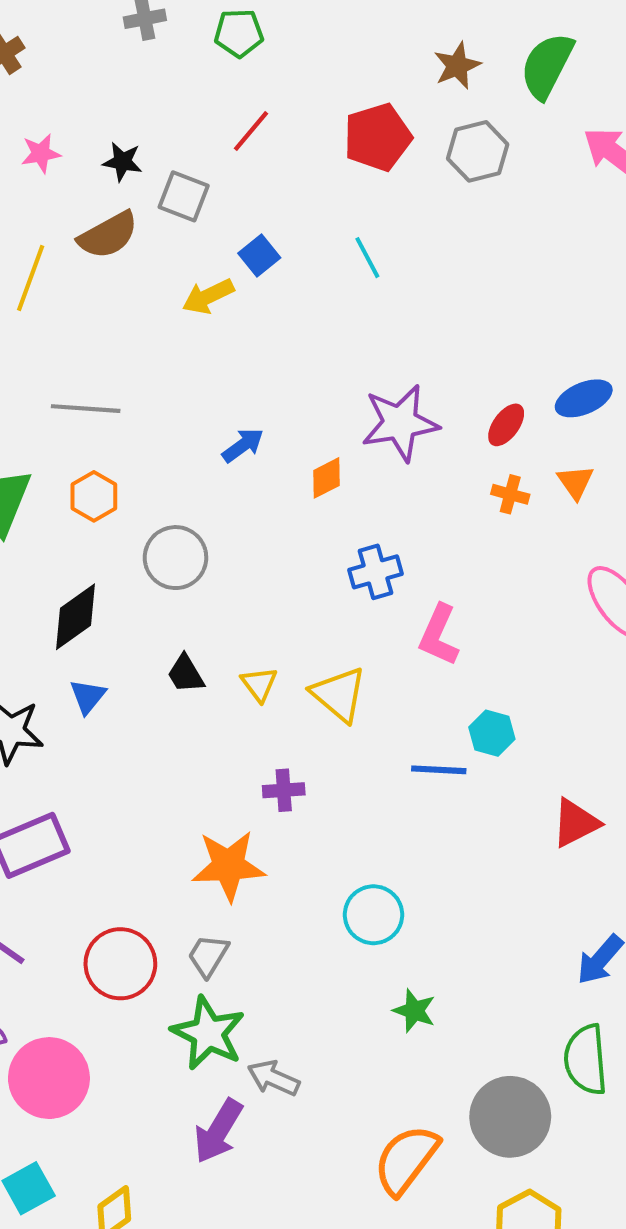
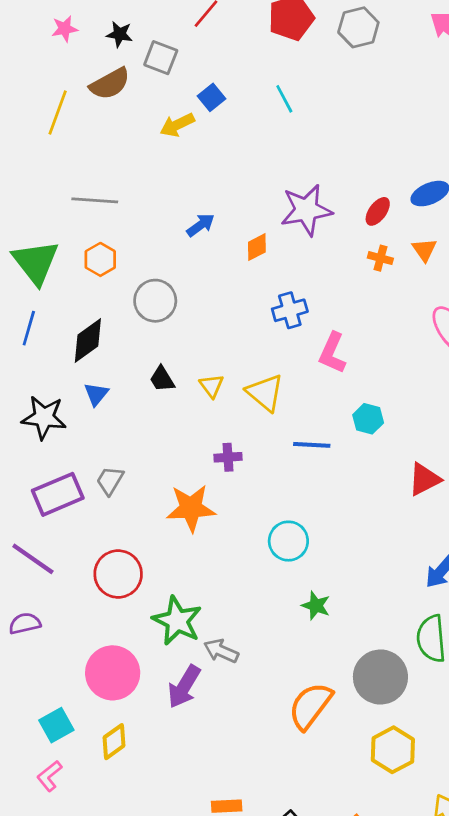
blue line: (439, 770) -> (312, 445), moved
gray trapezoid: (208, 956) -> (110, 481), moved
pink circle: (49, 1078) -> (113, 673), moved

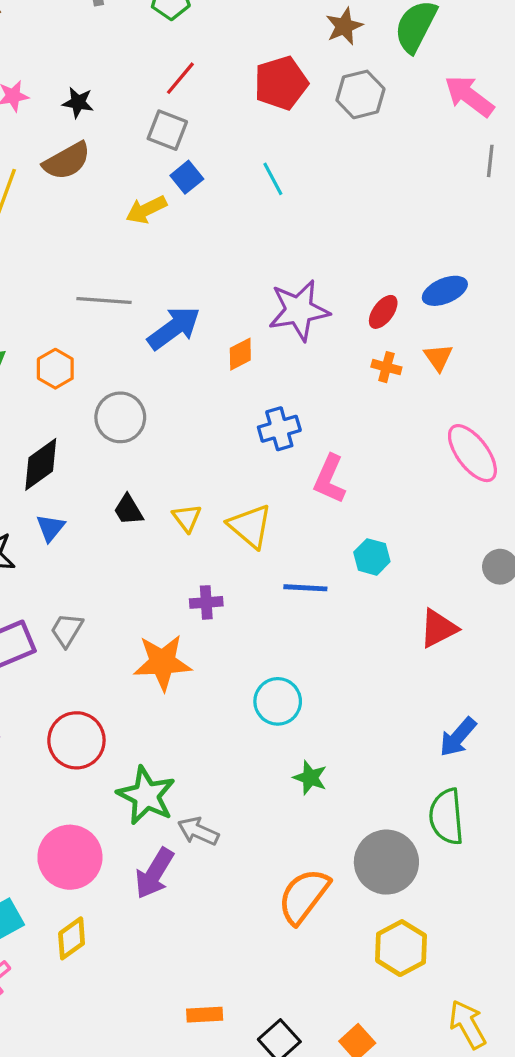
gray square: (161, 58) -> (167, 130), moved
gray line: (95, 200) -> (104, 301), moved
blue arrow: (201, 225) -> (174, 328), size x1.6

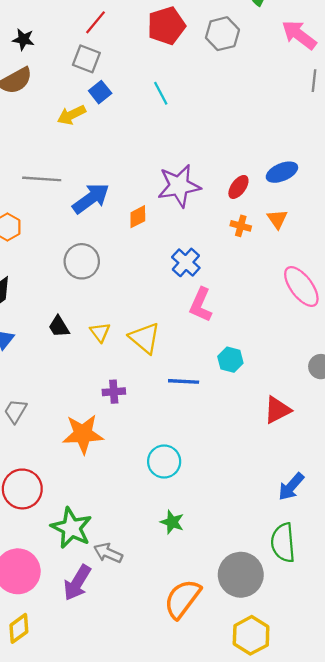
gray circle: (120, 417) -> (82, 261), moved
blue cross: (279, 429) -> (186, 262), moved, turned -32
green star: (310, 778) -> (172, 522), moved

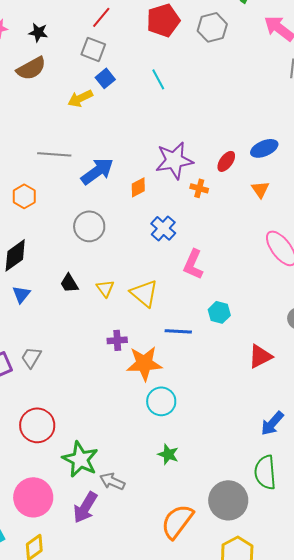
orange cross: (241, 226) -> (199, 188), moved
blue cross: (186, 262) -> (163, 228), moved
orange star: (83, 434) -> (144, 363), moved

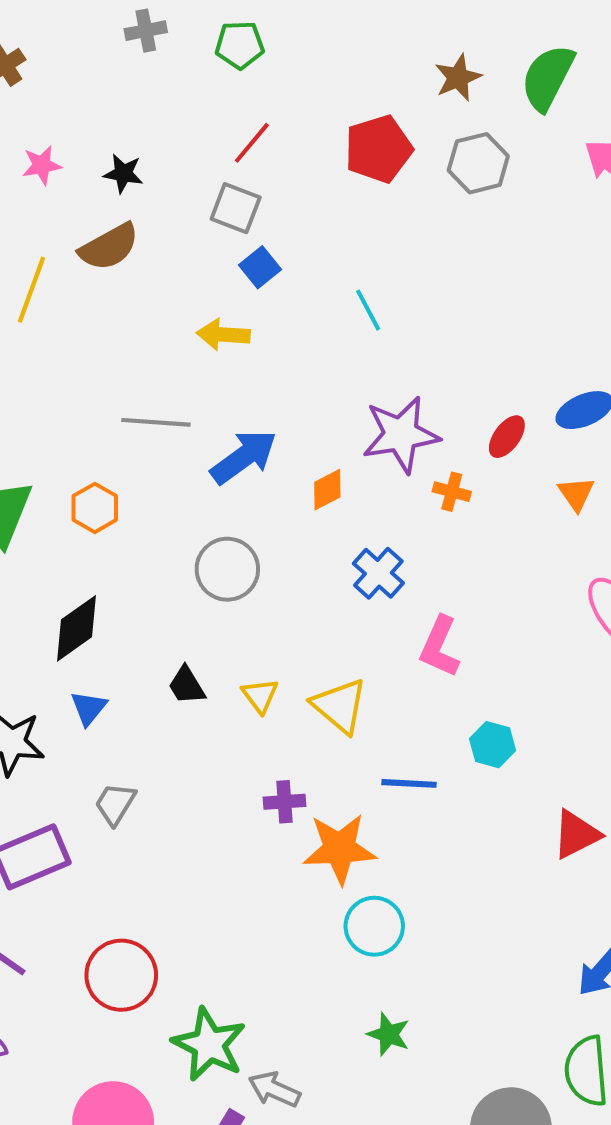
cyan line: (158, 79) -> (368, 310), moved
yellow arrow: (80, 98) -> (223, 335), moved, turned 30
gray trapezoid: (31, 357) -> (115, 804), moved

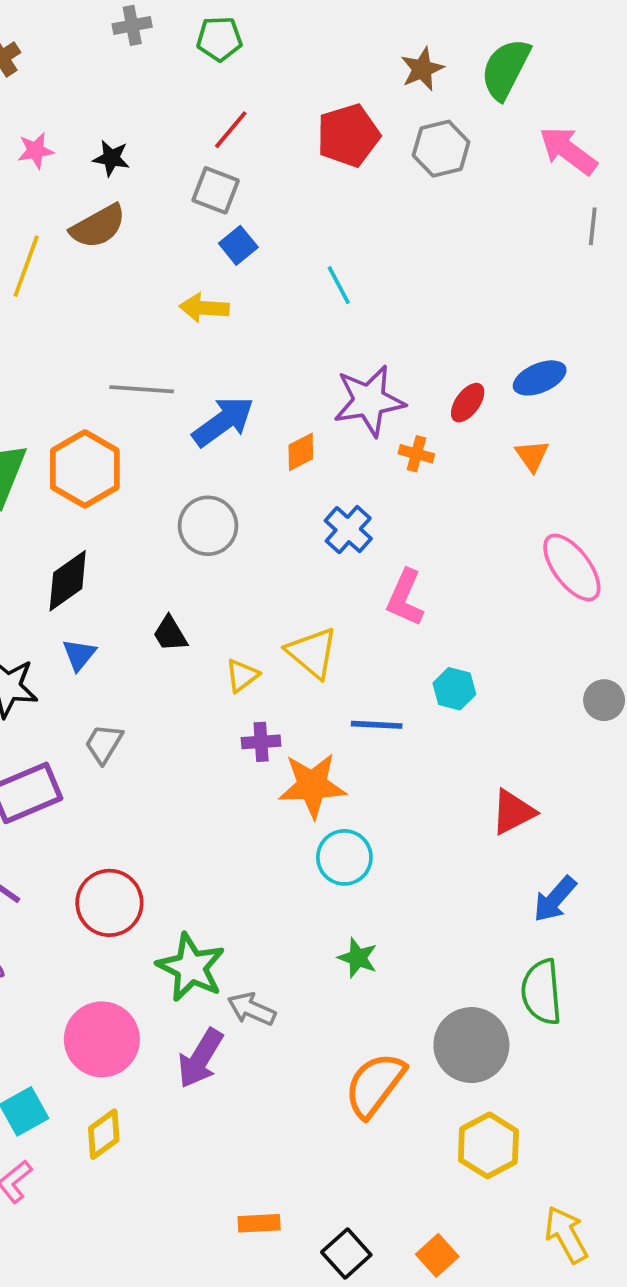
orange hexagon: (95, 508) -> (85, 469), size x1.6
yellow triangle: (260, 696) -> (242, 675), moved, turned 30
red triangle: (576, 834) -> (513, 812), moved

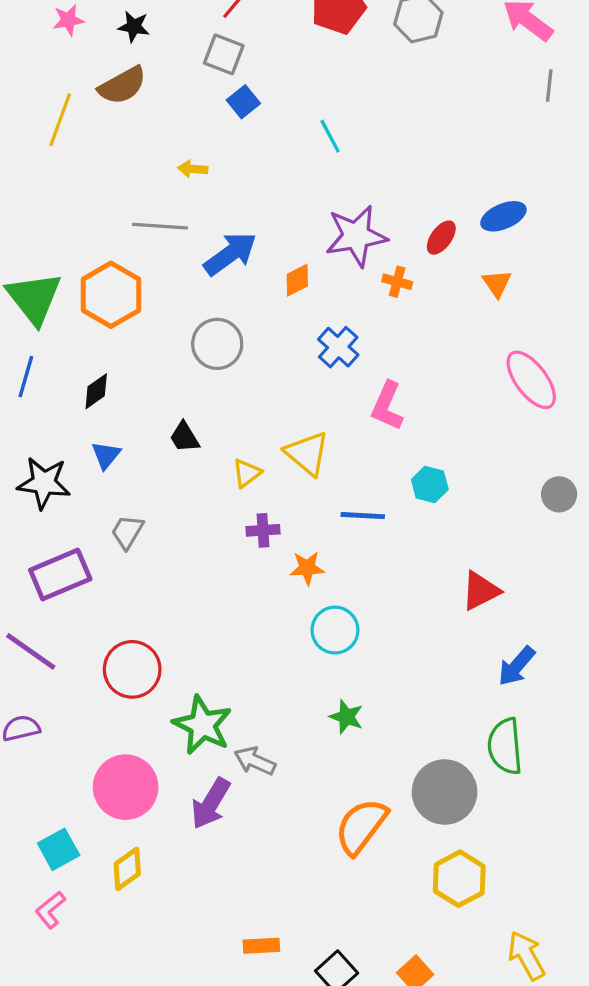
yellow arrow: (204, 308) -> (193, 169), moved, size x0.7
black diamond: (68, 581) -> (96, 391), size x0.7
orange star: (312, 785) -> (307, 568), size x0.6

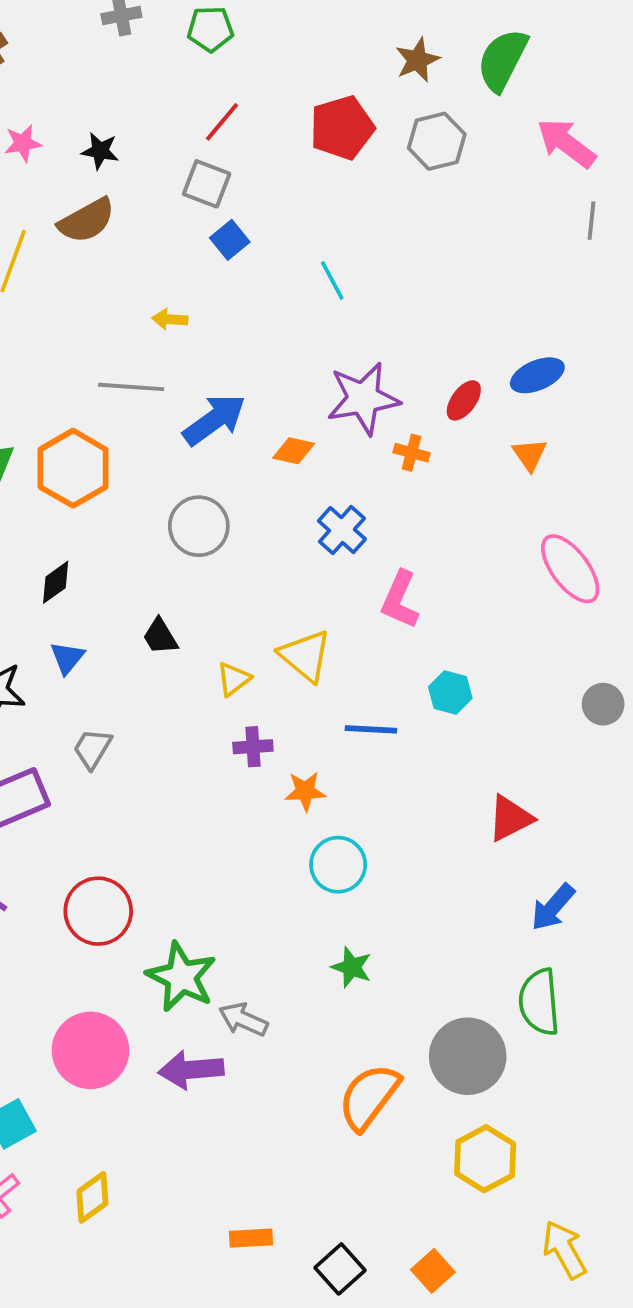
orange diamond: (297, 280) -> (294, 451), turned 40
purple arrow: (211, 803) -> (191, 1070), turned 54
yellow diamond: (127, 869) -> (92, 1197), moved

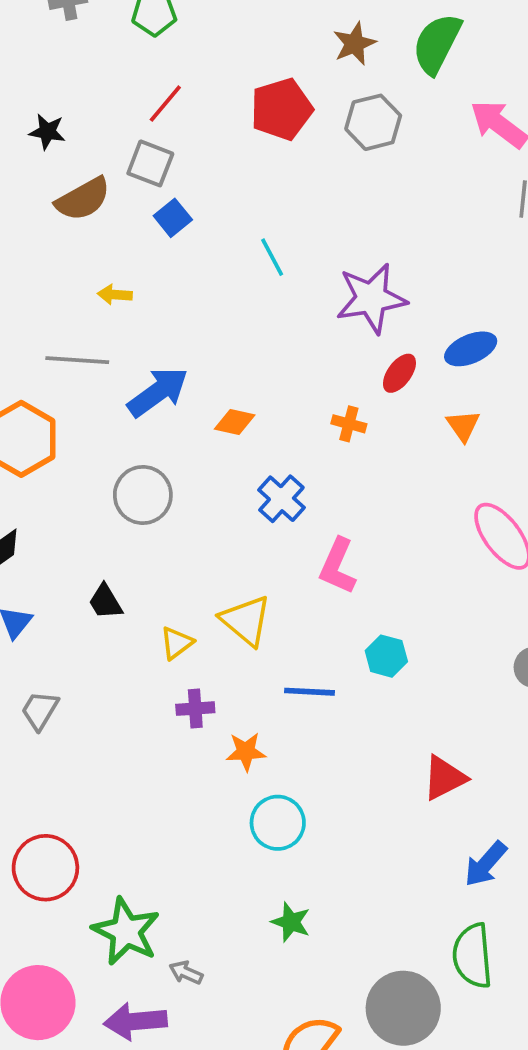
brown semicircle: (87, 221) -> (83, 199), moved
purple star: (363, 399) -> (371, 298), moved
gray arrow: (243, 1019) -> (186, 973), size x0.7

